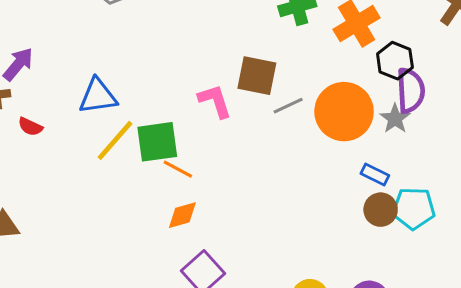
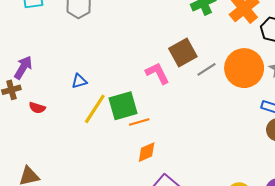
brown square: (257, 76) -> (183, 52), turned -32
blue triangle: (98, 96) -> (79, 81), size x0.6
orange line: (178, 169) -> (139, 122), turned -36

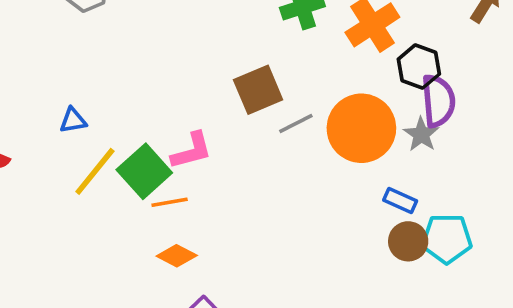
pink L-shape: (157, 73) -> (192, 151), moved, turned 95
green square: (123, 106) -> (144, 171), turned -32
orange diamond: (147, 152) -> (177, 256), turned 45

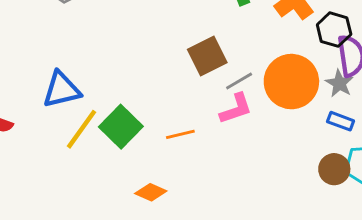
blue triangle: (73, 120) -> (61, 90), size x1.8
pink L-shape: (192, 151) -> (236, 109), moved
blue rectangle: (400, 201) -> (341, 121), moved
orange line: (170, 202) -> (180, 134), moved

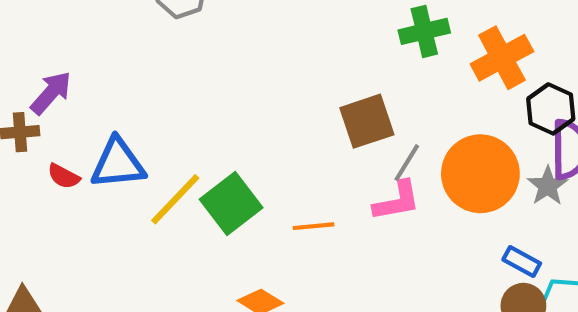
gray line: (239, 81) -> (407, 163), turned -36
blue triangle: (61, 90) -> (118, 163), moved
blue rectangle: (341, 121) -> (522, 261), moved

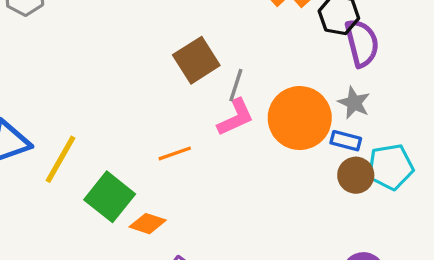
orange circle: (480, 174) -> (300, 118), moved
gray star: (548, 186) -> (354, 103), moved
green square: (231, 203) -> (110, 197), moved

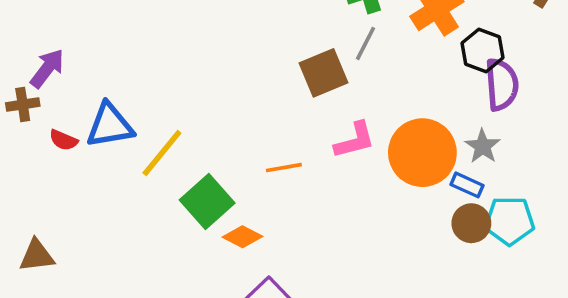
gray line: (236, 85) -> (366, 43), moved

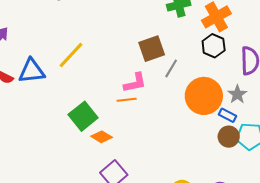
gray line: (366, 43) -> (171, 68), moved
black hexagon: (483, 50) -> (214, 46), moved
pink L-shape: (355, 140) -> (135, 83), moved
yellow line: (162, 153) -> (71, 55), moved

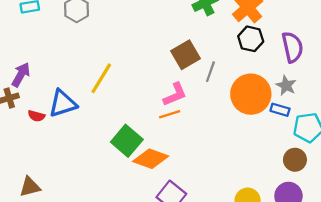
orange diamond: (102, 137) -> (151, 159), size x1.5
brown circle: (229, 137) -> (295, 160), moved

